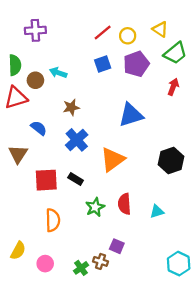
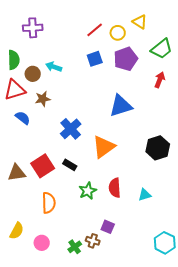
yellow triangle: (160, 29) -> (140, 22), moved
brown star: (71, 107) -> (43, 99), moved
blue semicircle: (39, 128) -> (23, 118), moved
brown triangle: (18, 154) -> (17, 173), moved, turned 48
red square: (46, 180) -> (43, 166), turned -30

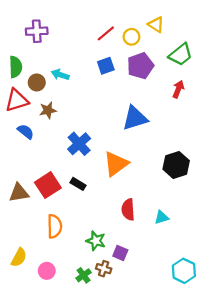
green star: (88, 191) -> (96, 241), moved, turned -30

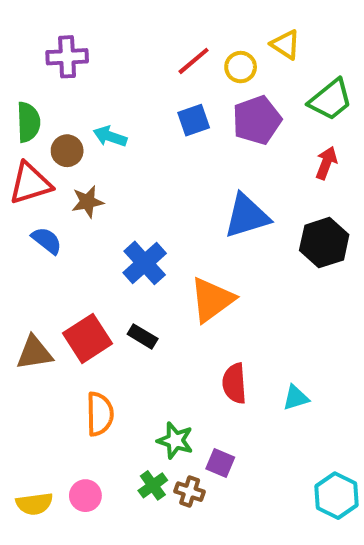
black hexagon: (176, 165) -> (324, 243), moved
yellow semicircle: (19, 257) -> (34, 504), moved, turned 54
green cross: (84, 275) -> (153, 485), moved

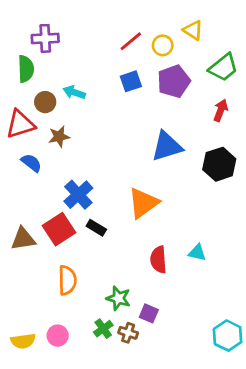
green semicircle: (28, 122) -> (26, 69), moved
blue cross: (145, 263) -> (78, 195), moved
cyan triangle: (296, 398) -> (197, 253), moved, turned 30

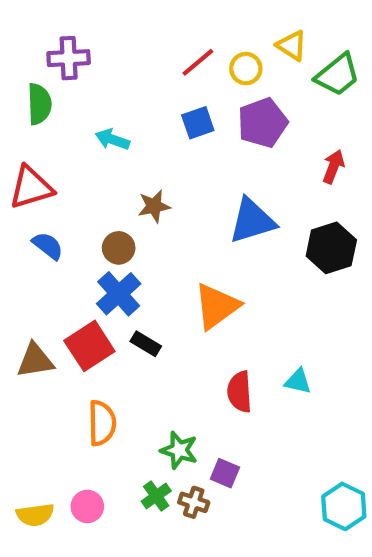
green trapezoid: (223, 67) -> (338, 75), moved
brown circle: (45, 102) -> (119, 248), moved
brown star: (59, 137) -> (154, 206), moved

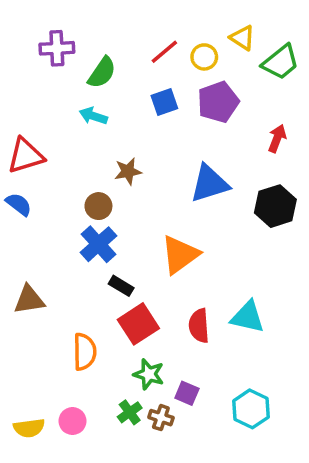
green semicircle: (39, 104) -> (102, 73), moved, turned 36
blue semicircle: (48, 246) -> (19, 204), moved
red square: (89, 346) -> (138, 324), moved
cyan triangle: (298, 381) -> (248, 317), size x1.5
cyan hexagon: (344, 506) -> (251, 409), moved

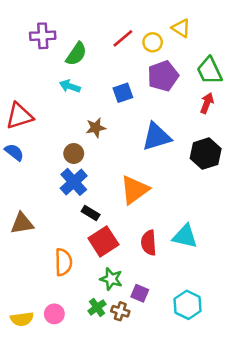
green trapezoid: (281, 62) -> (210, 71), moved, turned 104
blue square: (164, 102) -> (123, 93), moved

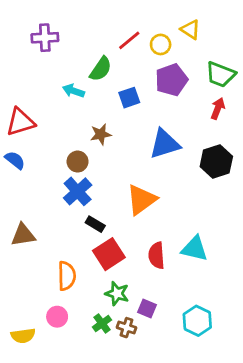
green semicircle: (76, 54) -> (101, 69), moved
green trapezoid: (210, 71) -> (220, 74), turned -44
pink circle: (54, 314) -> (57, 317), moved

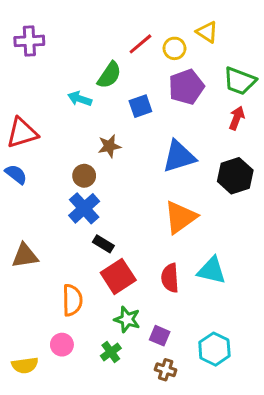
purple cross: (45, 38) -> (29, 41), moved
orange triangle: (141, 200) -> (180, 217), moved
brown cross: (127, 328) -> (166, 370), moved

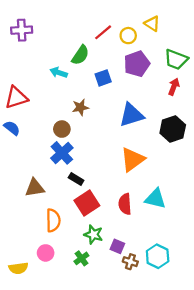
brown triangle: (25, 256) -> (35, 188), moved
brown cross: (166, 370) -> (130, 262), moved

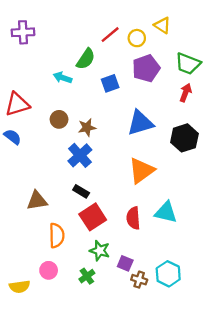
brown star: (80, 107) -> (87, 128), moved
brown circle: (62, 129) -> (59, 119), moved
blue cross: (62, 153) -> (80, 155), moved

